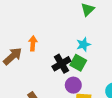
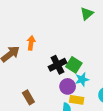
cyan star: (83, 44) -> (82, 79), moved

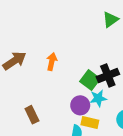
orange arrow: (31, 43) -> (52, 62), moved
black cross: (58, 65) -> (108, 75), moved

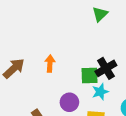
green square: (90, 80) -> (89, 75), turned -30
purple circle: (80, 105) -> (69, 102), moved

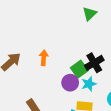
green square: (89, 75) -> (79, 69), turned -35
purple circle: (69, 102) -> (70, 83), moved

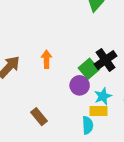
cyan star: (89, 84) -> (103, 96), moved

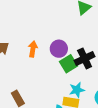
purple circle: (80, 85) -> (59, 49), moved

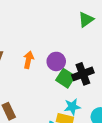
green square: (69, 64) -> (65, 78), turned -30

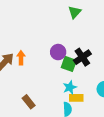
orange arrow: (28, 60) -> (21, 58), moved
cyan star: (72, 107) -> (70, 87), moved

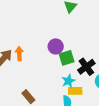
black cross: (82, 57) -> (86, 67), moved
green square: (69, 64) -> (67, 58), turned -35

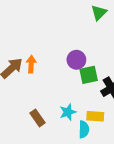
cyan star: (68, 81) -> (68, 112), moved

